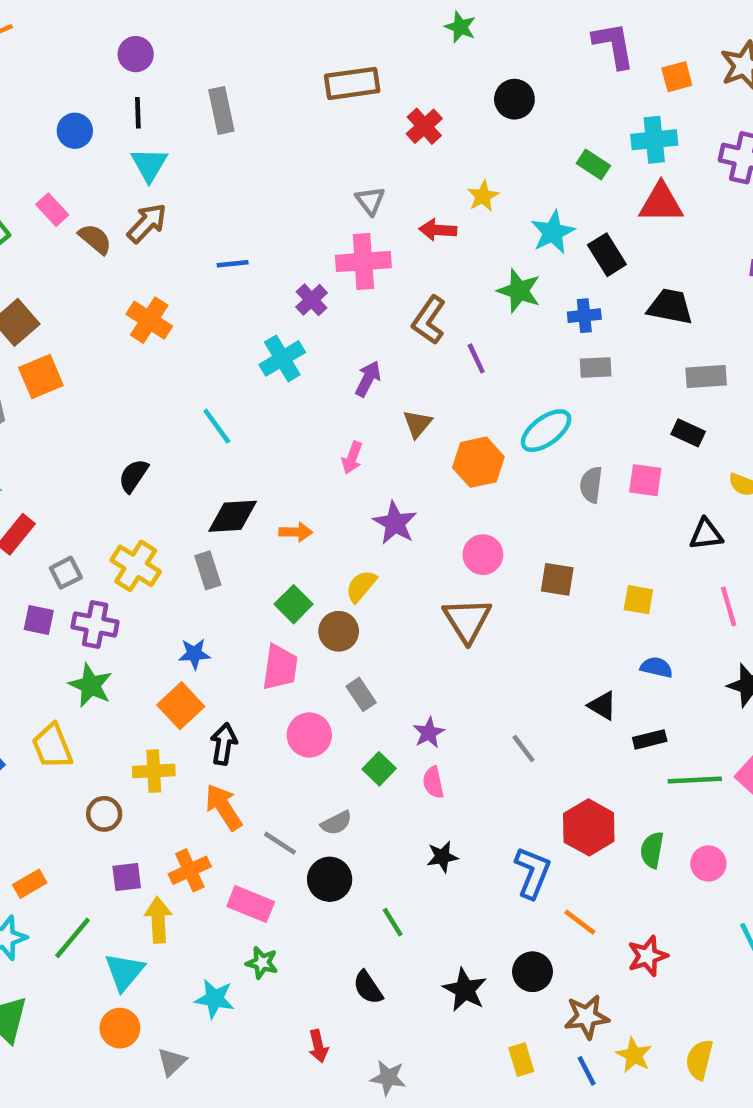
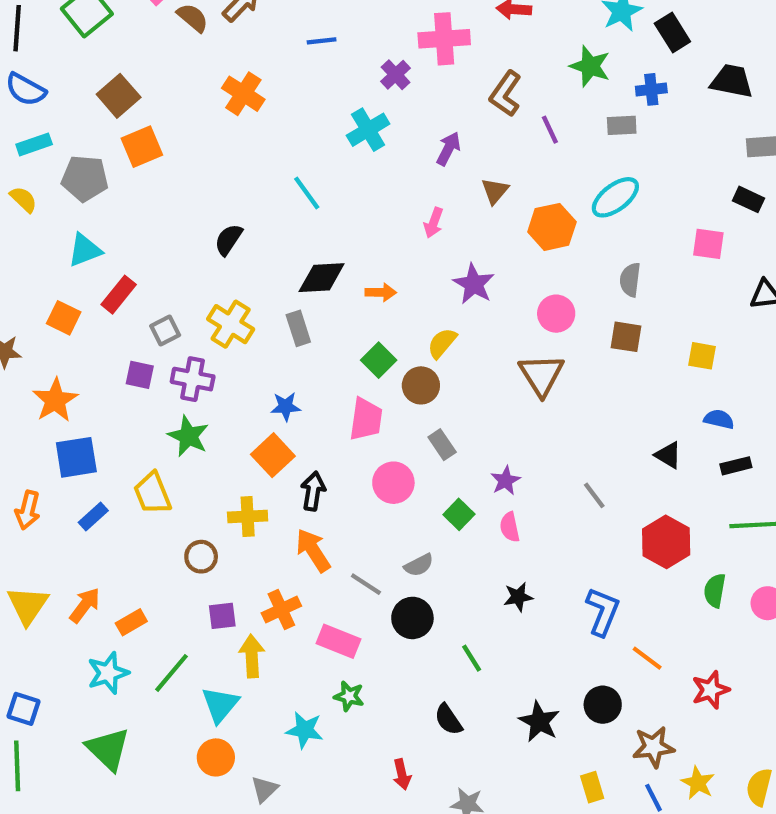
gray rectangle: (596, 367) -> (622, 125), moved
gray semicircle: (591, 485) -> (630, 280), moved
black rectangle: (650, 739) -> (736, 466), moved
red hexagon: (589, 827) -> (666, 542), moved

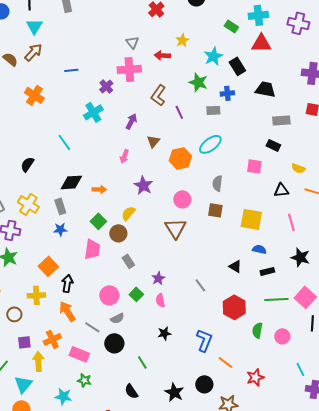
yellow square: (702, 356) -> (251, 219), size x1.6
blue star: (286, 407) -> (60, 229), moved
pink circle: (393, 483) -> (109, 295), moved

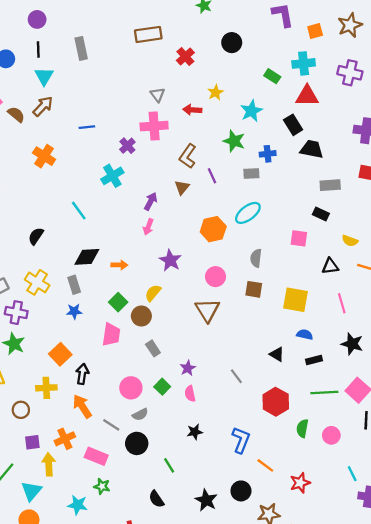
black rectangle: (237, 66) -> (293, 125), moved
purple arrow: (131, 121) -> (151, 201), moved
brown triangle: (153, 141) -> (182, 187), moved

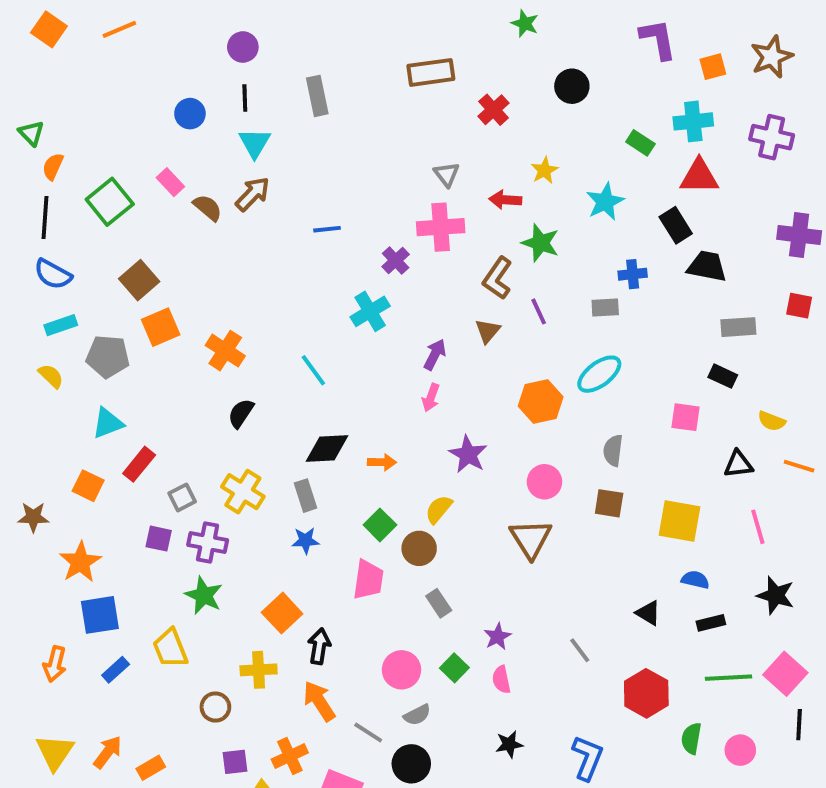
green star: (234, 141) -> (541, 243), moved
orange cross: (44, 156) -> (225, 351), moved

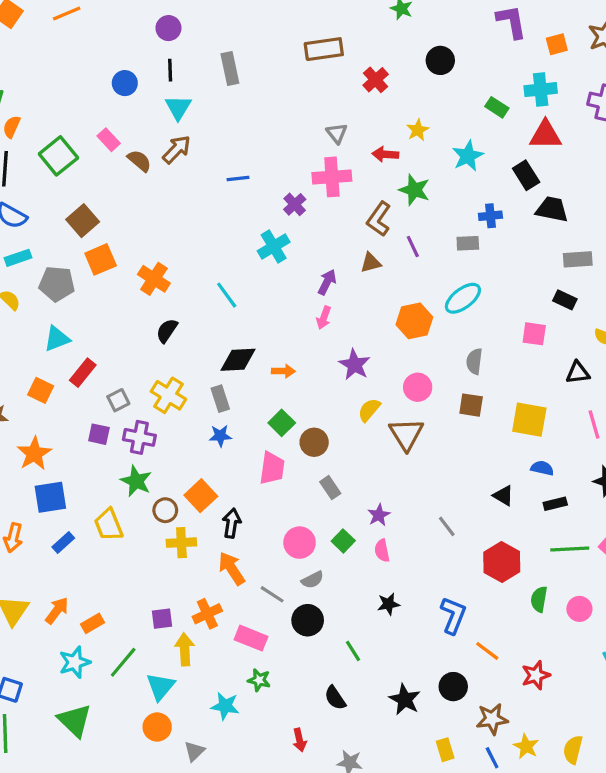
brown triangle: (488, 331) -> (371, 263), turned 35
yellow semicircle: (439, 509) -> (369, 410), moved
brown circle: (215, 707) -> (165, 510), moved

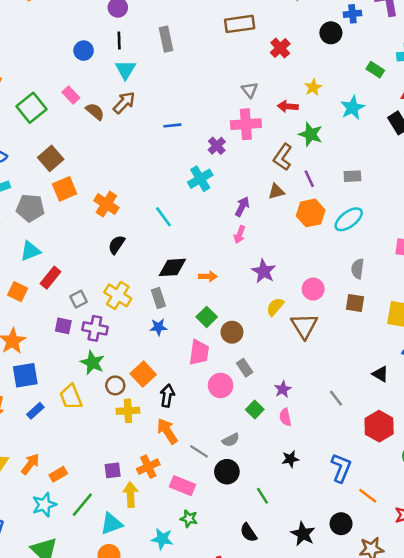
blue cross: (490, 216) -> (352, 14), moved
orange hexagon: (414, 321) -> (311, 213), moved
pink circle: (300, 543) -> (221, 385), moved
cyan triangle: (160, 687) -> (111, 524), turned 30

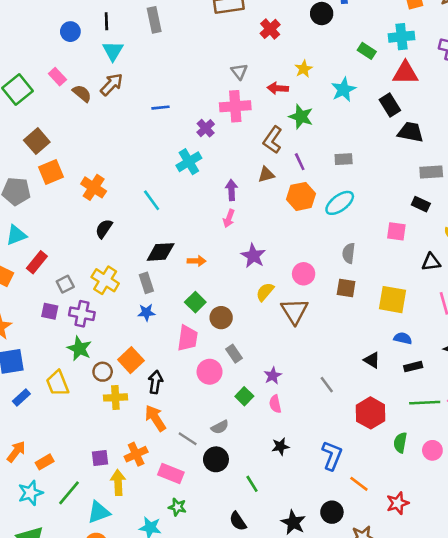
purple arrow: (242, 207) -> (231, 190), turned -30

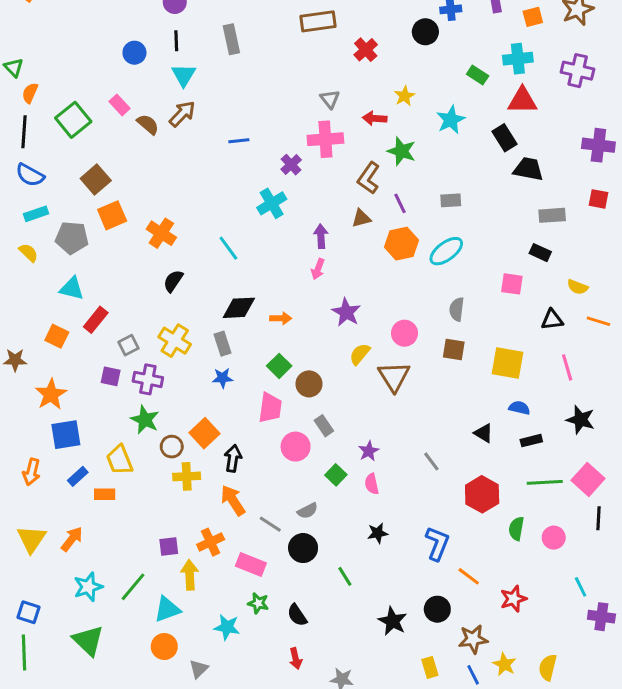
cyan triangle: (16, 235) -> (72, 288), turned 35
orange rectangle: (45, 462) -> (105, 494), moved, turned 30
black semicircle: (238, 521) -> (297, 615), moved

